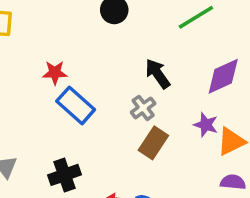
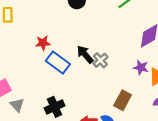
black arrow: (158, 74) -> (85, 54), moved
brown rectangle: (153, 143) -> (123, 100), moved

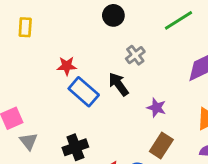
gray cross: (100, 60) -> (135, 55), moved
purple star: (141, 67) -> (156, 108), moved

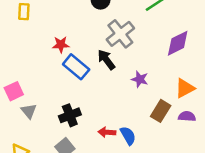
gray cross: (135, 55) -> (120, 34), size x1.6
brown rectangle: (161, 145) -> (161, 111), moved

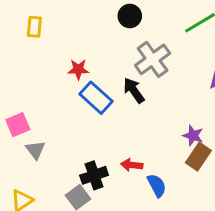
purple star: (140, 79) -> (193, 136), moved
black cross: (70, 115) -> (94, 175), moved
red arrow: (107, 132) -> (132, 165), moved

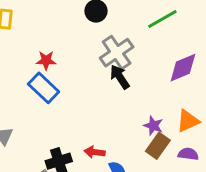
black arrow: (134, 90) -> (120, 77), moved
blue rectangle: (96, 98) -> (44, 88), moved

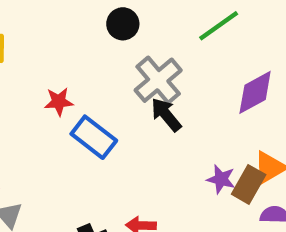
blue rectangle: (44, 88) -> (94, 137), moved
brown rectangle: (158, 146) -> (249, 184), moved

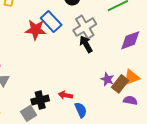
red star: (59, 102) -> (36, 30), size x1.5
blue rectangle: (94, 137) -> (51, 21), moved

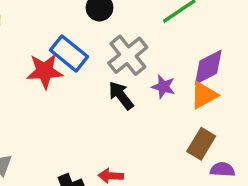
black arrow: (86, 44) -> (121, 96), moved
orange triangle: (131, 77) -> (204, 95), moved
purple star: (107, 79) -> (163, 87), moved

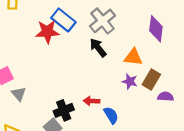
purple diamond: (208, 67) -> (156, 29), turned -55
purple star: (163, 87) -> (130, 81), moved
orange triangle: (204, 95) -> (133, 57), moved, turned 36

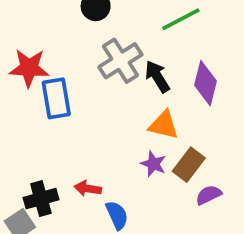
blue rectangle: (63, 20) -> (56, 98), moved, turned 35
black arrow: (98, 48) -> (157, 76), moved
purple semicircle: (165, 97) -> (209, 195), turned -35

